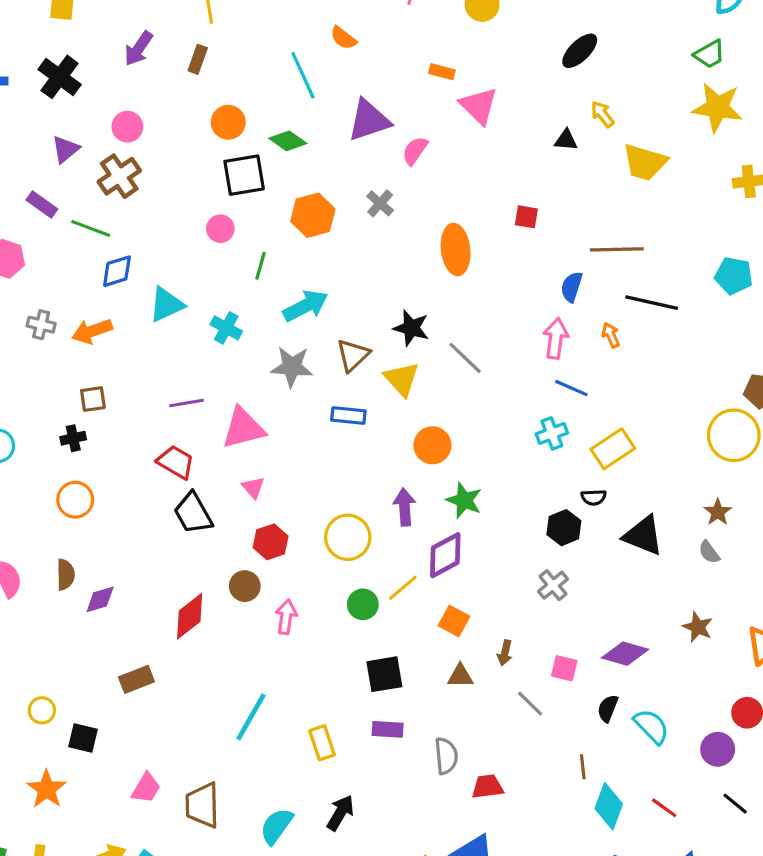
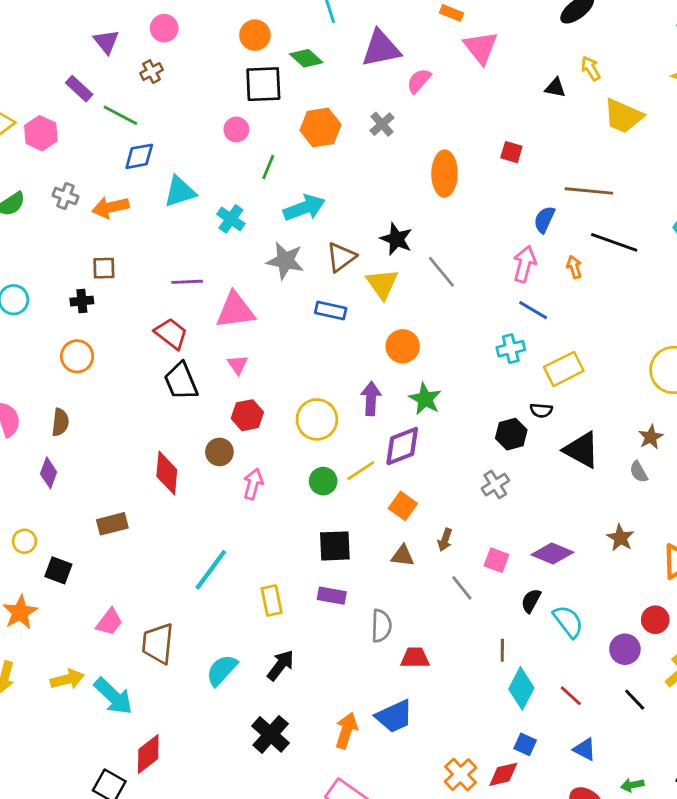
purple triangle: (65, 149) -> (106, 42), turned -36
brown cross: (119, 176) -> (151, 72), size x0.6
purple diamond: (100, 599) -> (49, 473), moved, turned -60
red diamond: (190, 616) -> (167, 473), turned -54

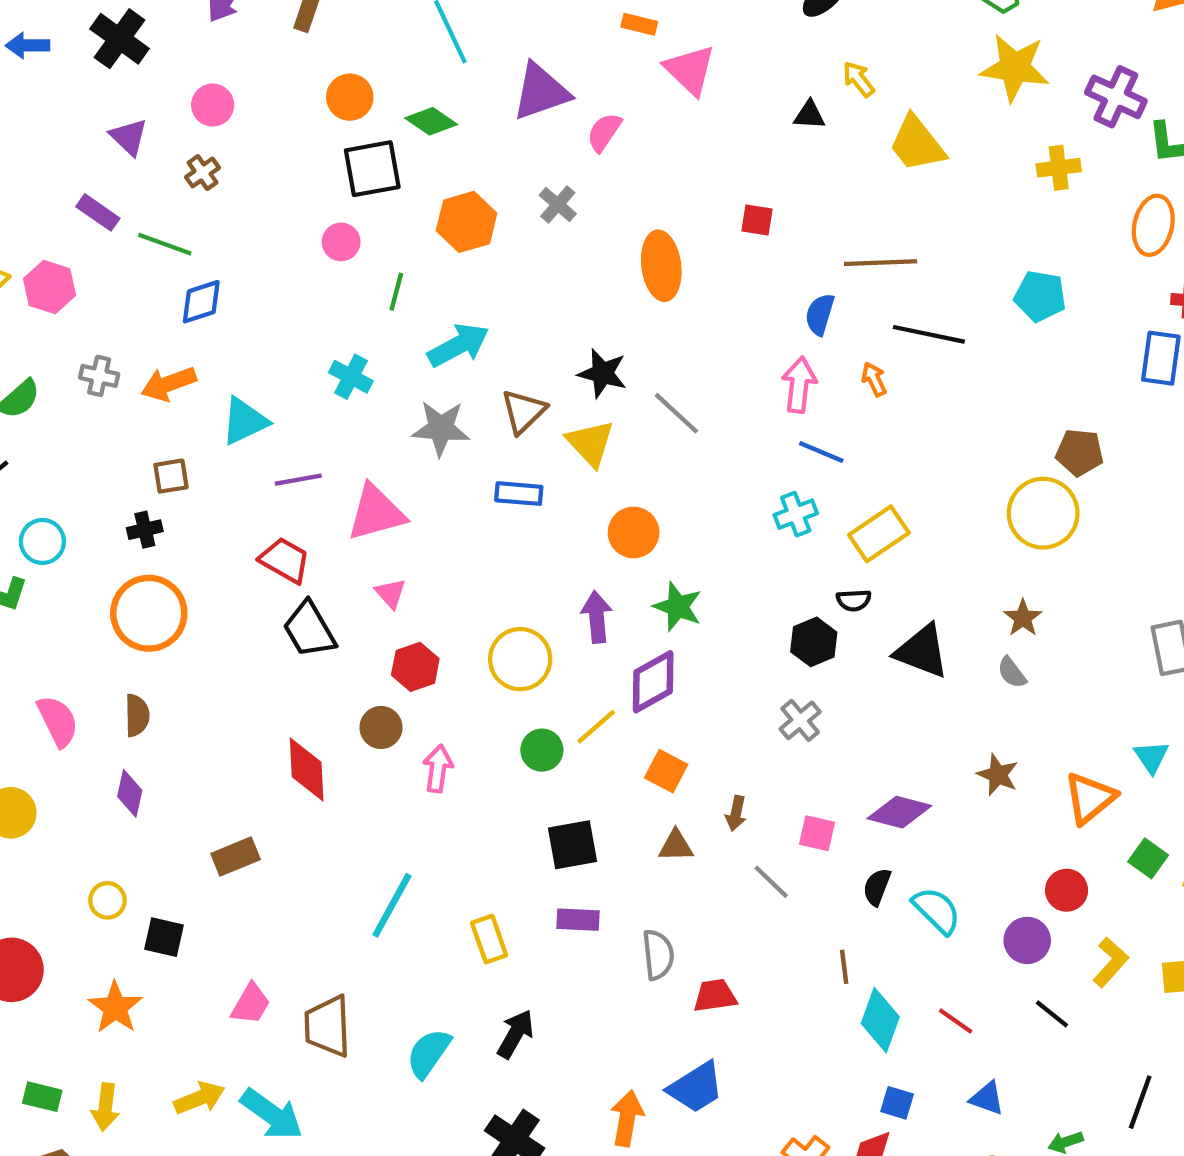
yellow trapezoid: (623, 116) -> (917, 144), turned 36
cyan triangle: (180, 192) -> (244, 421), moved
orange circle: (77, 356) -> (149, 613), size x1.5

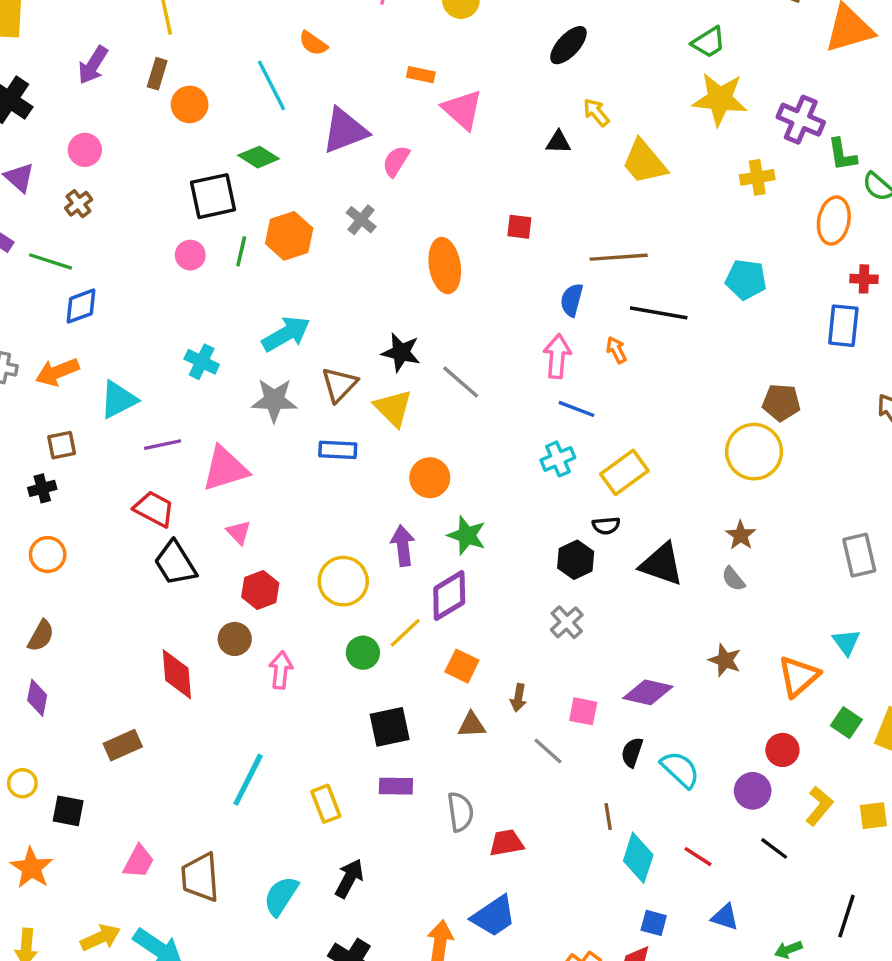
orange circle: (350, 97) -> (190, 104), moved
green line: (396, 292) -> (241, 251), moved
orange circle: (149, 613) -> (48, 555), size x0.6
brown semicircle: (137, 715) -> (41, 636), turned 32

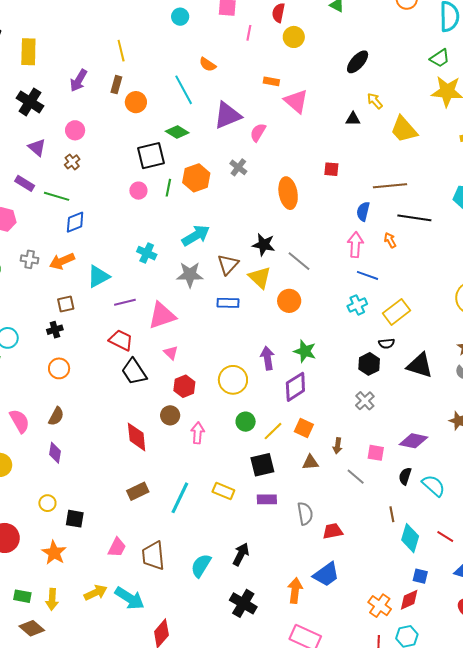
orange circle: (430, 478) -> (289, 301), moved
yellow line: (405, 633) -> (273, 431), moved
brown rectangle: (123, 745) -> (138, 491), moved
yellow rectangle: (326, 804) -> (223, 491), moved, turned -45

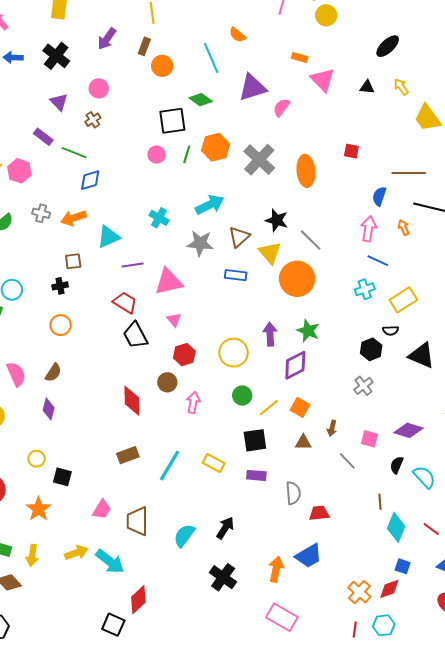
black triangle: (353, 119) -> (367, 87), moved
gray cross: (238, 167) -> (259, 160), moved, size x1.8
orange circle: (289, 301) -> (297, 279), size x1.5

